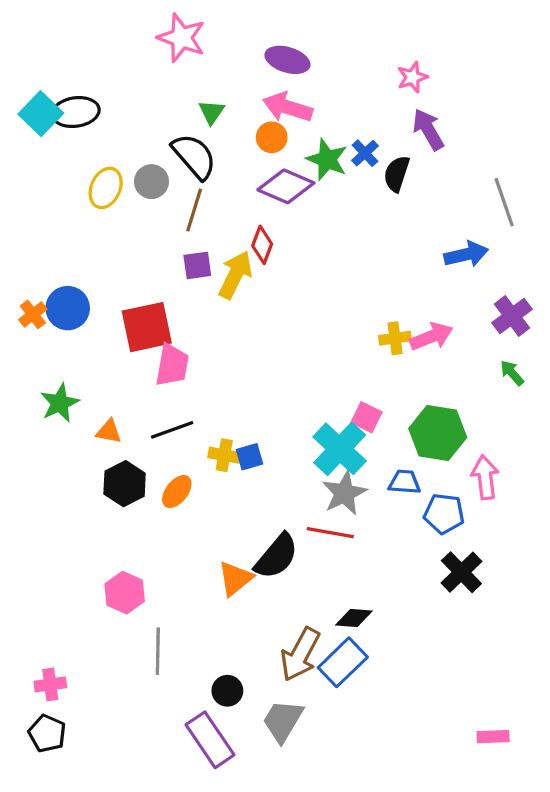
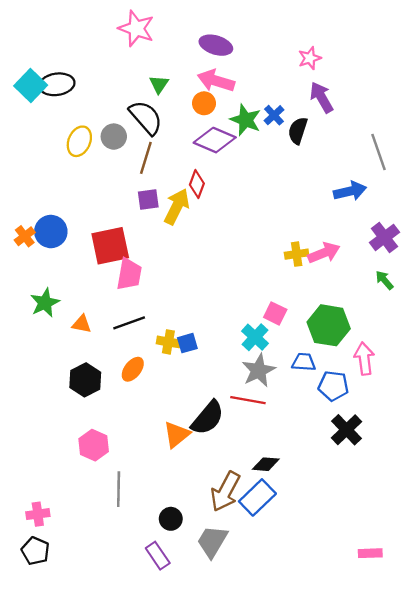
cyan cross: (340, 449) -> (255, 337), size x0.7
black hexagon: (125, 484) -> (85, 380), moved
purple rectangle: (210, 740) -> (158, 556), size x0.7

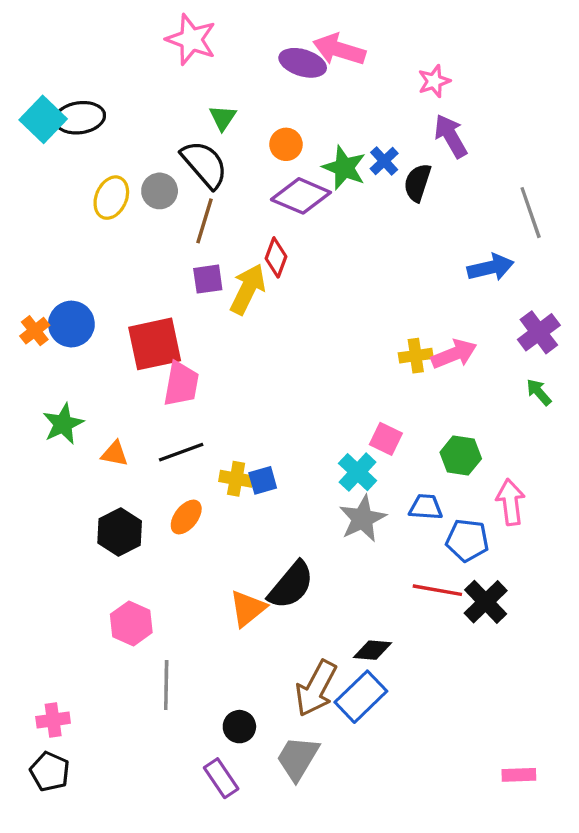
pink arrow: (216, 81) -> (339, 50), moved
green hexagon: (329, 325) -> (461, 455), size x0.7
red line: (248, 400) -> (437, 590), moved

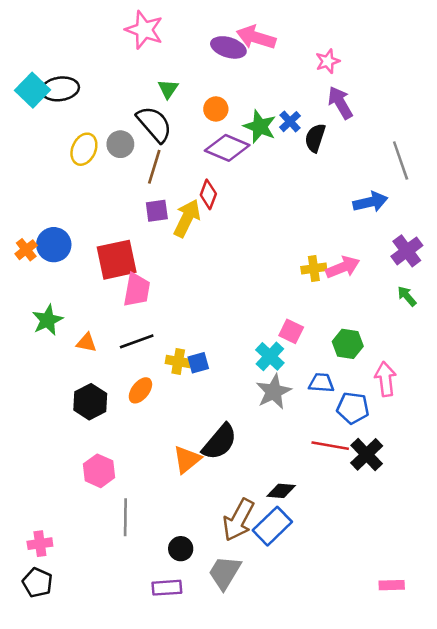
purple rectangle: (221, 778) -> (167, 588), turned -60

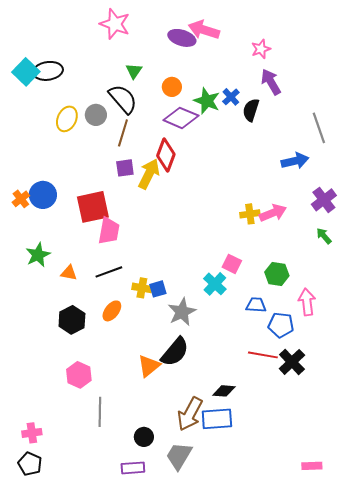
red diamond: (208, 194) -> (166, 155), size x1.4
gray star: (274, 392) -> (182, 312), moved
blue rectangle: (272, 526) -> (217, 419), turned 40

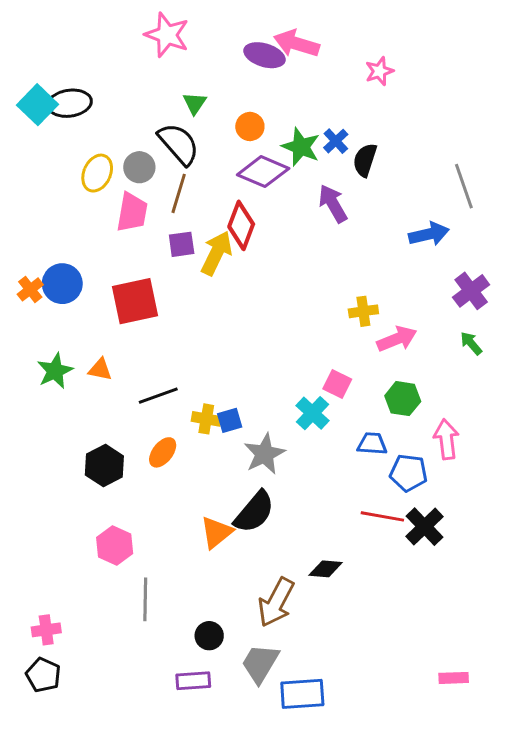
purple arrow: (271, 82) -> (333, 204), moved
pink arrow: (273, 213) -> (397, 339), moved
pink trapezoid: (109, 231) -> (132, 212), moved
orange triangle: (69, 273) -> (100, 369), moved
blue rectangle: (217, 419) -> (302, 694), moved

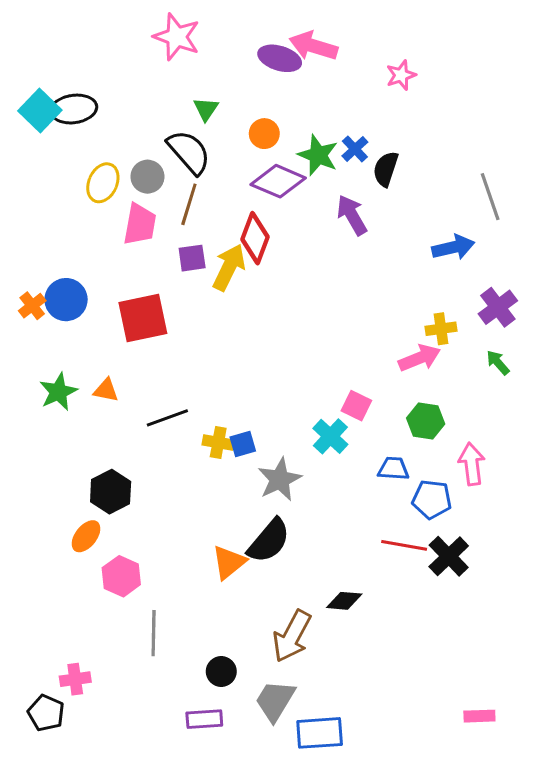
yellow cross: (363, 311) -> (441, 329), moved
orange ellipse: (163, 452) -> (86, 536), moved
pink cross: (46, 630) -> (75, 679), moved

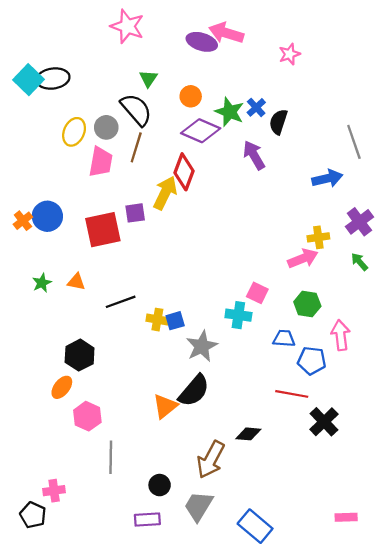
purple square: (192, 258) -> (135, 213), moved
green star: (58, 392) -> (42, 283), size x0.7
cyan cross: (330, 436) -> (238, 315), turned -35
black cross: (449, 556) -> (324, 422), moved
blue rectangle: (320, 733) -> (255, 526), moved, turned 44

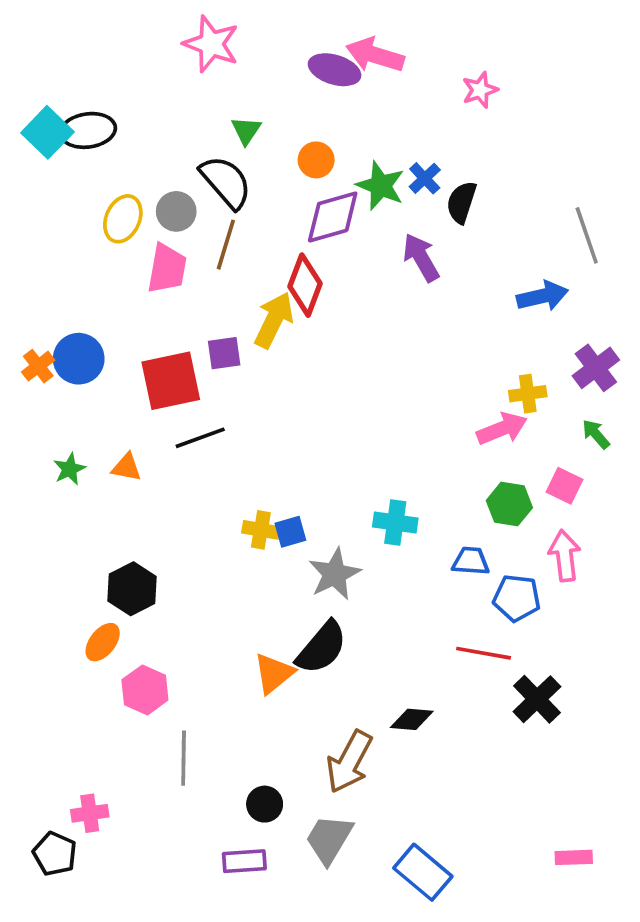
purple diamond: (201, 131) -> (333, 217), turned -39
pink square: (257, 293) -> (565, 486), moved
black line: (121, 302) -> (200, 438), moved

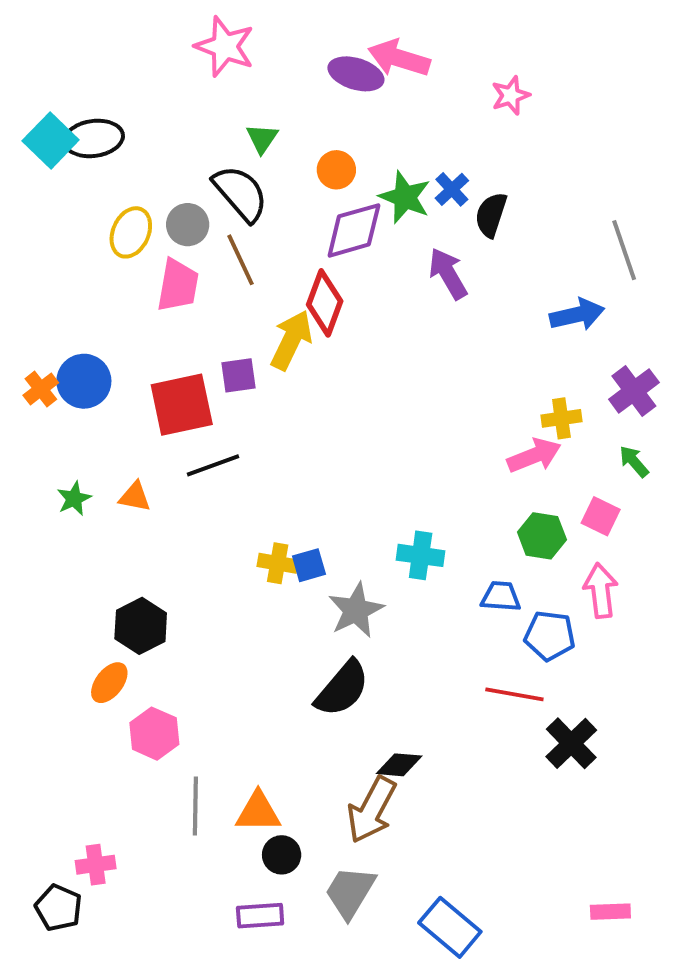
brown line: (226, 245) -> (240, 260), turned -42
orange triangle: (274, 673) -> (258, 812), moved, turned 39
black diamond: (412, 719) -> (399, 765), moved

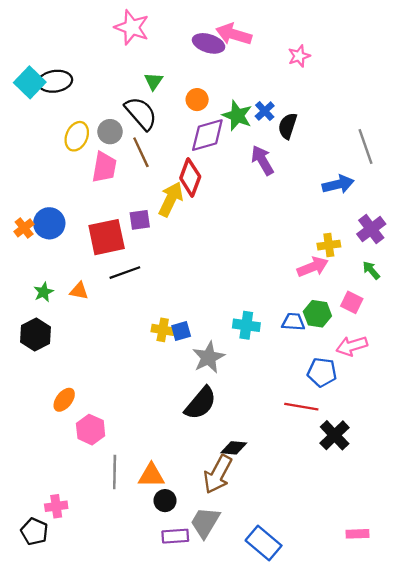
pink arrow: (601, 591) -> (352, 346), turned -100
blue trapezoid: (501, 597) -> (293, 322), moved
black hexagon: (141, 626) -> (36, 334), moved
purple rectangle: (260, 916) -> (175, 536), moved

